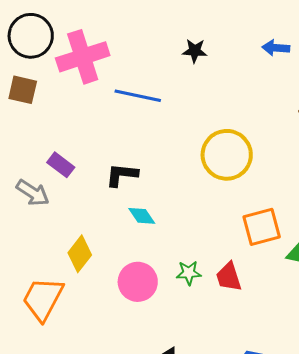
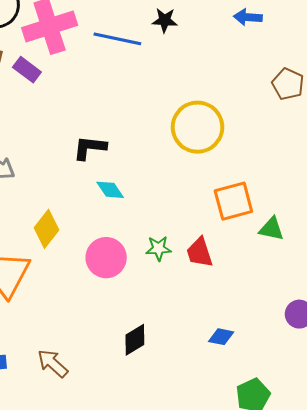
blue line: (138, 96) -> (117, 39), moved
purple rectangle: (61, 165) -> (27, 70), moved

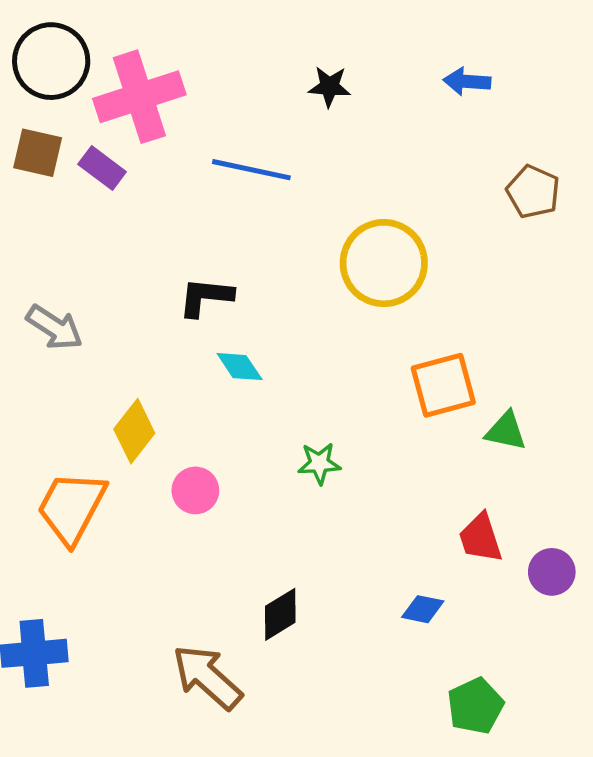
blue line: (117, 39) -> (251, 170), moved
red trapezoid: (200, 252) -> (480, 538), moved
pink circle: (106, 258) -> (195, 490), moved, size x0.7
brown arrow: (53, 363) -> (207, 677), moved, size x1.4

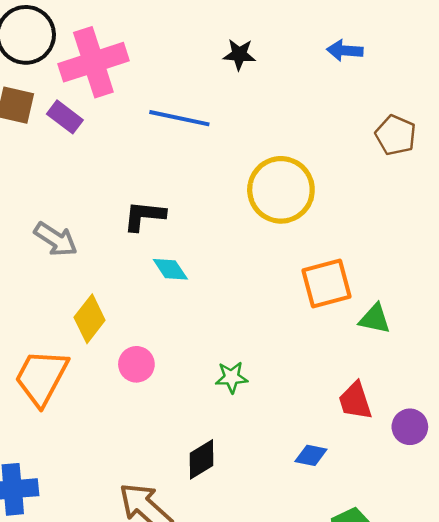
gray arrow: (55, 328) -> (56, 239), moved
green star: (319, 463) -> (231, 377), moved

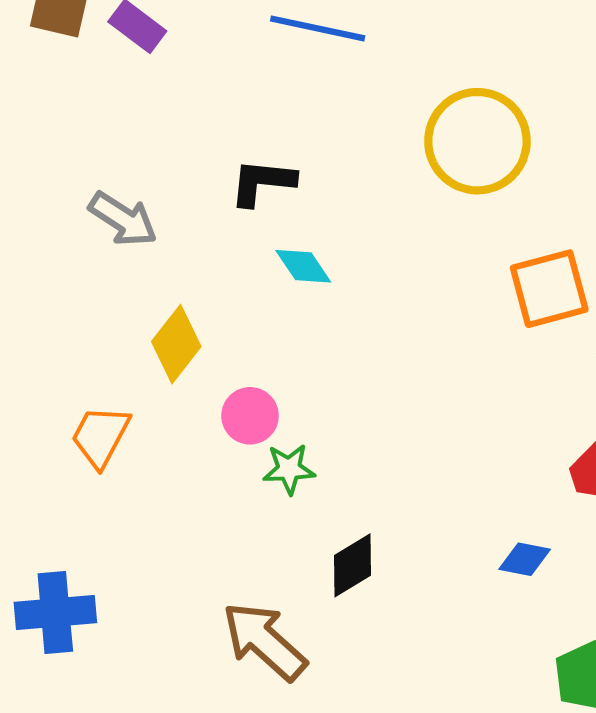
orange trapezoid: (41, 377) -> (100, 436), size x0.7
green star: (231, 377) -> (289, 469), moved

